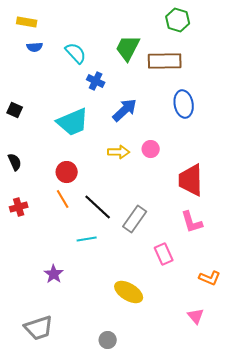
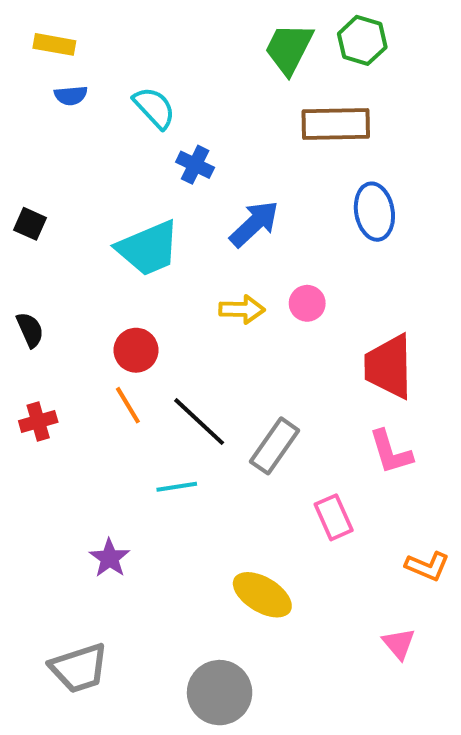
green trapezoid: (128, 48) -> (289, 49), moved
gray circle: (108, 340) -> (220, 693), size x1.8

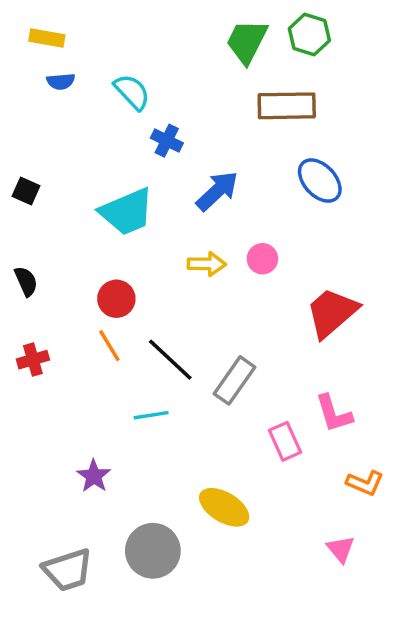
blue ellipse: (374, 212) -> (320, 181), turned -33
red trapezoid: (389, 366) -> (332, 313), turned 50
pink L-shape: (391, 452) -> (334, 413), moved
gray circle: (220, 693) -> (153, 551), moved

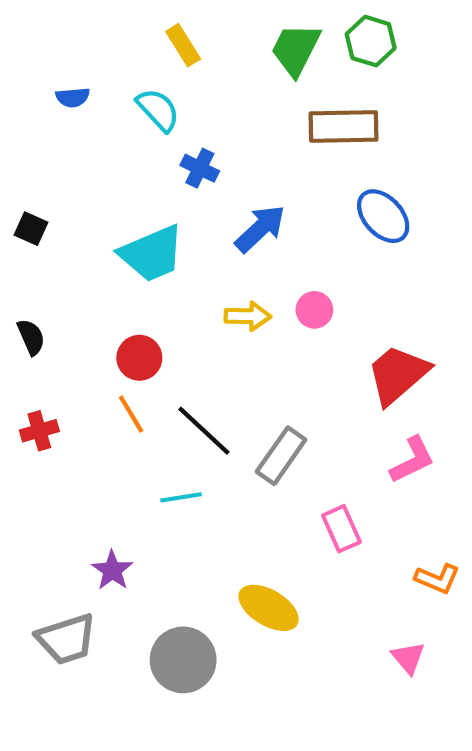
yellow rectangle: (47, 38) -> (183, 45), moved, turned 48
pink L-shape: (334, 413) -> (412, 460), moved, turned -99
gray trapezoid: (68, 570) -> (66, 639), moved

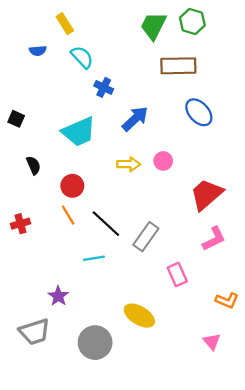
yellow rectangle: (183, 45) -> (65, 24), moved
black semicircle: (31, 337) -> (33, 165), moved

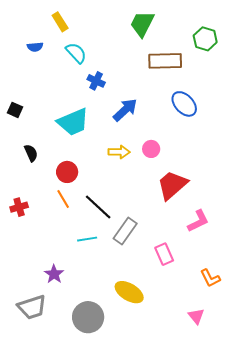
green hexagon: (192, 21) -> (205, 39), moved
red trapezoid: (206, 194) -> (172, 185), moved
gray rectangle: (146, 237) -> (125, 231), moved
orange L-shape: (227, 300) -> (210, 278), turned 40

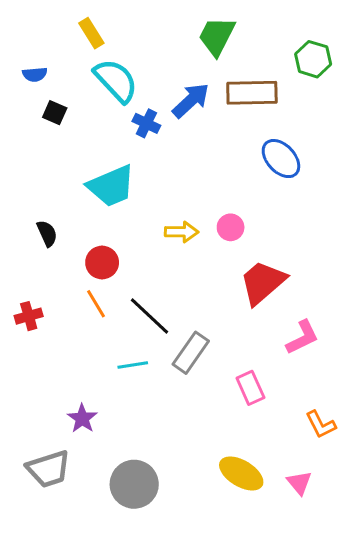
blue semicircle: (35, 47) -> (35, 74), moved
cyan semicircle: (76, 53) -> (116, 81), size x1.4
black square: (15, 110) -> (55, 113), moved
blue arrow: (125, 110) -> (191, 100), moved
yellow ellipse: (129, 292) -> (241, 474), moved

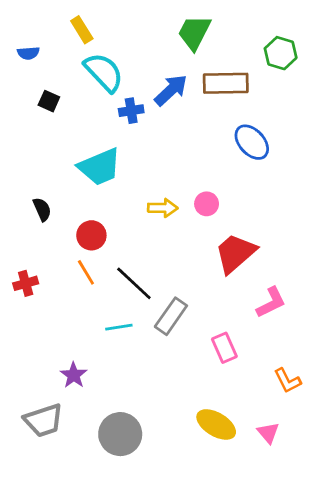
blue semicircle: (35, 74) -> (28, 53), moved
blue cross: (146, 123) -> (131, 111), turned -35

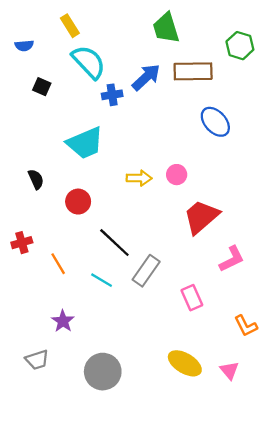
green trapezoid: (194, 33) -> (166, 28), turned -44
orange line: (86, 272) -> (58, 264), moved
cyan line: (119, 327) -> (102, 280), turned 40
gray trapezoid: (43, 420) -> (37, 360), size x0.7

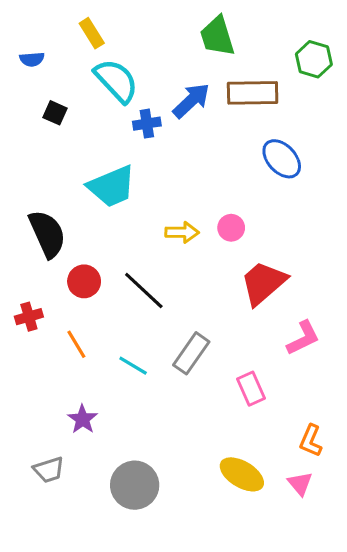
black semicircle: (36, 179) -> (47, 234), size x1.8
red circle: (78, 202) -> (84, 281), moved
black line: (114, 243) -> (144, 291), moved
orange L-shape: (246, 326) -> (311, 441), moved, turned 50

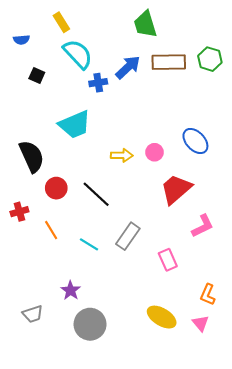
green hexagon: (314, 59) -> (210, 59), moved
blue ellipse: (282, 159) -> (195, 141), moved
purple star: (83, 419) -> (71, 290), moved

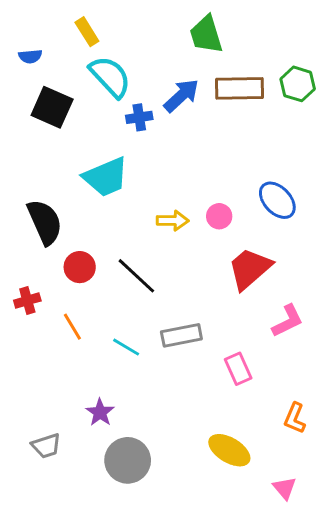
black square: (37, 75) -> (52, 107), size x1.8
gray rectangle: (128, 236) -> (181, 335), turned 44
pink triangle: (201, 323) -> (285, 488), moved

